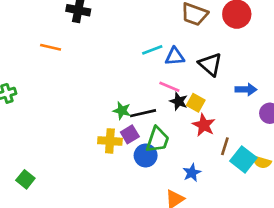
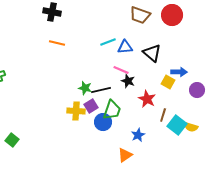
orange line: (51, 47) -> (57, 43), moved
yellow square: (196, 103) -> (168, 82), moved

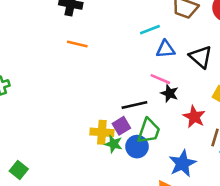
cyan line: (108, 42) -> (150, 30), moved
green star: (85, 88) -> (114, 144), moved
blue star: (138, 135) -> (182, 163), size x1.5

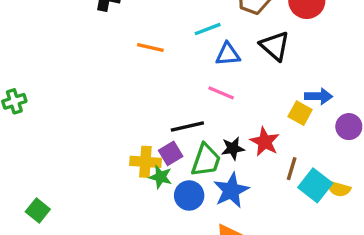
orange line: (77, 44) -> (150, 48), moved
black triangle: (201, 57) -> (275, 46), moved
black star: (169, 93) -> (233, 148), moved, turned -30
blue circle: (137, 147) -> (189, 195), moved
blue star: (182, 163) -> (231, 190), moved

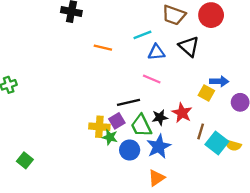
green trapezoid: (206, 160) -> (141, 126), turned 135

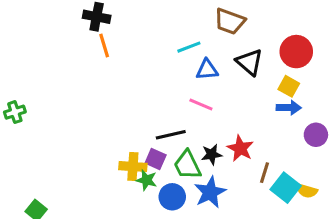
red circle: (211, 15) -> (296, 52), moved
orange line: (103, 48) -> (104, 46), moved, turned 60
yellow square: (206, 93) -> (289, 86), moved
purple square: (117, 121) -> (156, 159), turned -35

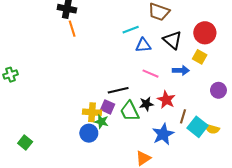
pink line: (201, 105) -> (151, 74), moved
blue arrow: (289, 108) -> (181, 70), moved
blue star: (210, 192) -> (163, 134), moved
blue circle: (172, 197) -> (89, 133), moved

